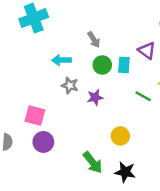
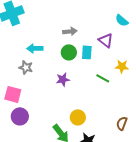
gray arrow: (94, 40) -> (70, 31), moved, turned -64
gray star: (70, 85) -> (26, 67), moved
yellow circle: (120, 136) -> (78, 117), moved

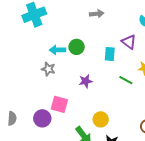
gray arrow: (70, 31) -> (97, 14), moved
green circle: (69, 52) -> (77, 47), moved
pink square: (13, 94) -> (59, 104), moved

